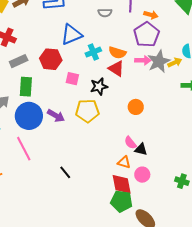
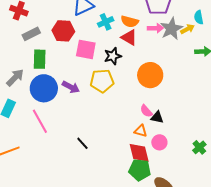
pink square: (72, 79) -> (86, 49), size x1.5
orange circle: (136, 107) -> (150, 75), size x1.6
green cross: (182, 181) -> (199, 147), turned 32

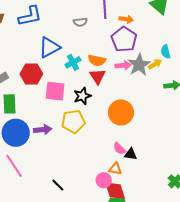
red triangle: (129, 38) -> (98, 76), turned 30
purple arrow: (71, 87) -> (43, 130), turned -30
pink circle: (159, 142) -> (104, 180), moved

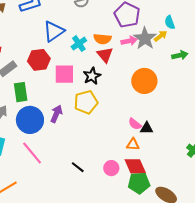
orange circle: (121, 112) -> (144, 81), moved
purple arrow: (43, 130) -> (56, 114), turned -54
pink circle: (104, 180) -> (111, 168), moved

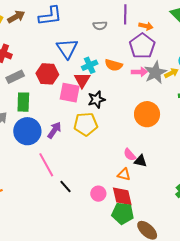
blue triangle: (54, 31) -> (67, 48), turned -40
red triangle: (105, 55) -> (82, 80), moved
pink line: (32, 153) -> (46, 165), moved

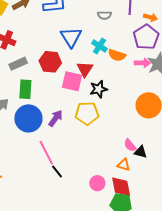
cyan cross: (90, 65) -> (99, 46), moved, turned -35
black line: (66, 187) -> (57, 171), moved

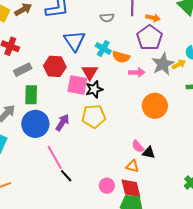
pink arrow: (142, 63) -> (137, 72), moved
black star: (99, 89) -> (94, 89), moved

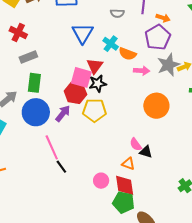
red hexagon: (55, 66) -> (75, 93), moved

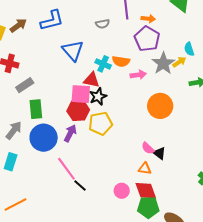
cyan cross: (111, 44) -> (103, 64), moved
red triangle: (95, 66) -> (92, 80), turned -42
black triangle: (146, 152) -> (159, 153), turned 32

